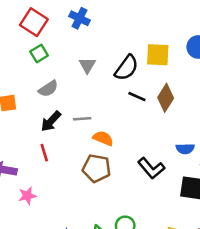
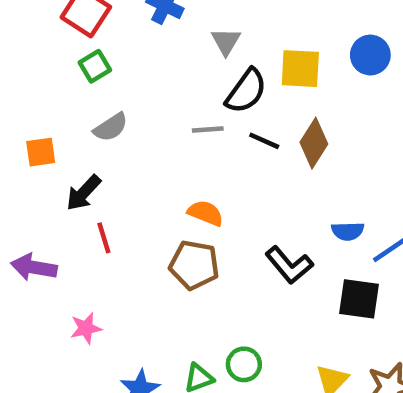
gray triangle: (87, 65) -> (226, 41), moved
gray line: (82, 119) -> (208, 130), moved
black arrow: (51, 121) -> (84, 193), moved
pink star: (27, 196) -> (86, 328), moved

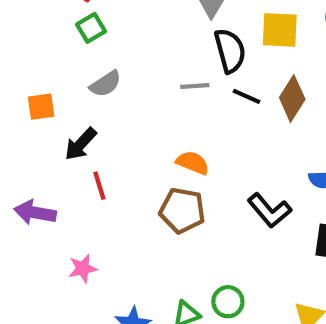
black semicircle: (246, 91) -> (230, 51), turned -51

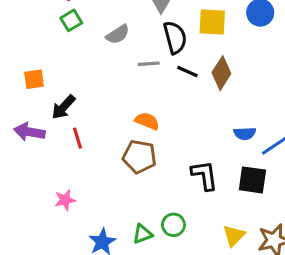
gray semicircle: (106, 84) -> (118, 34), moved
black L-shape: (269, 210) -> (204, 175), moved, turned -148
purple arrow: (35, 213) -> (29, 132), moved

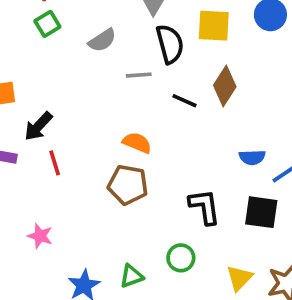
black line: (187, 71) -> (185, 101), moved
pink star: (65, 200) -> (40, 236), turned 30
green circle: (173, 225) -> (181, 258), moved

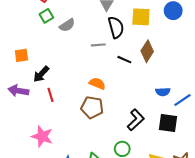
gray semicircle: (102, 40) -> (67, 25), moved
black L-shape: (205, 207) -> (136, 120), turned 55
pink star: (40, 236) -> (42, 136), size x1.5

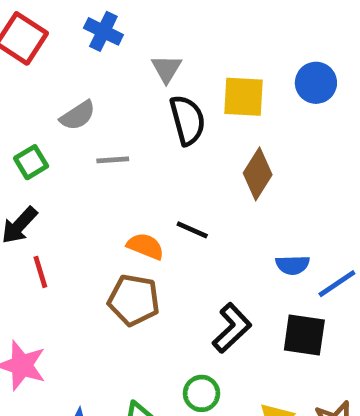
green square: (46, 16) -> (31, 162), moved
gray line: (98, 45) -> (113, 160), moved
black line: (124, 60) -> (192, 230), moved

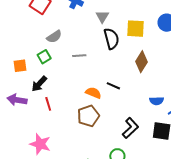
gray semicircle: (78, 115) -> (54, 37), moved
brown pentagon: (134, 300) -> (88, 116), turned -30

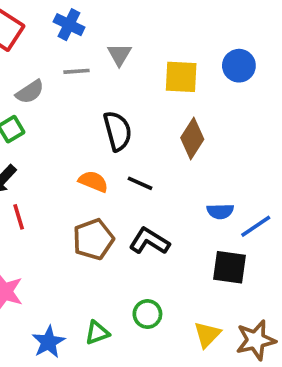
black semicircle: (111, 39) -> (118, 131), moved
gray line: (79, 56) -> (76, 71), moved
orange semicircle: (93, 93) -> (93, 181), moved
black L-shape: (130, 128) -> (149, 241), moved, turned -105

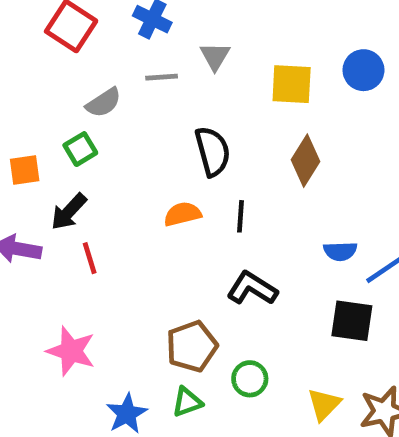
orange semicircle: (93, 181) -> (182, 214), turned -36
black line: (140, 183) -> (240, 216), turned 70
brown pentagon: (93, 239) -> (192, 346), moved

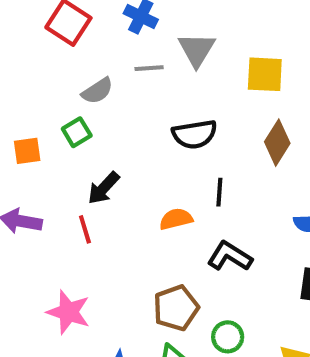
gray triangle: (215, 56) -> (197, 50), size x1.4
black semicircle: (213, 151) -> (195, 134), turned 96
black arrow: (69, 212) -> (104, 188), moved
orange semicircle: (182, 214) -> (176, 219), moved

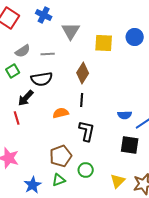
gray line: (149, 68) -> (48, 54), moved
black semicircle: (195, 134) -> (42, 79), moved
brown diamond: (277, 143) -> (83, 73), moved
black L-shape: (230, 256) -> (87, 131), turned 70

